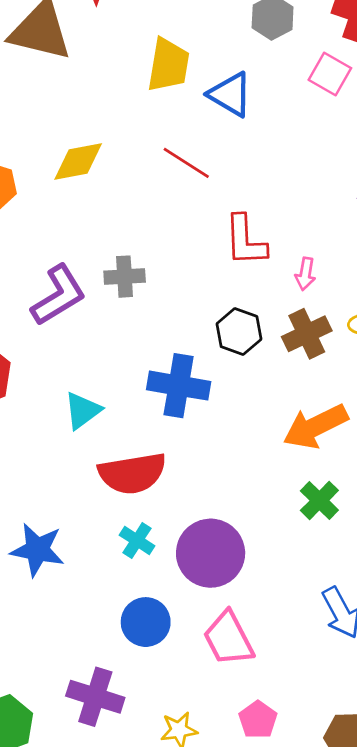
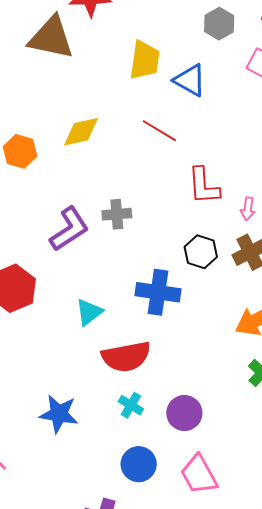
purple circle: (211, 553) -> (184, 413), size x0.7

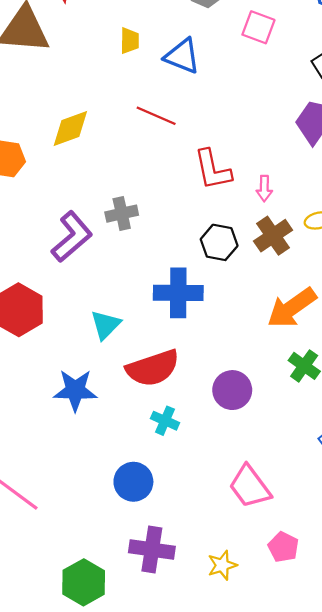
yellow trapezoid: (145, 60) -> (130, 41), size x0.6
purple circle: (184, 413) -> (232, 390), moved
blue star: (59, 414) -> (75, 390), moved
blue circle: (139, 464) -> (133, 482), moved

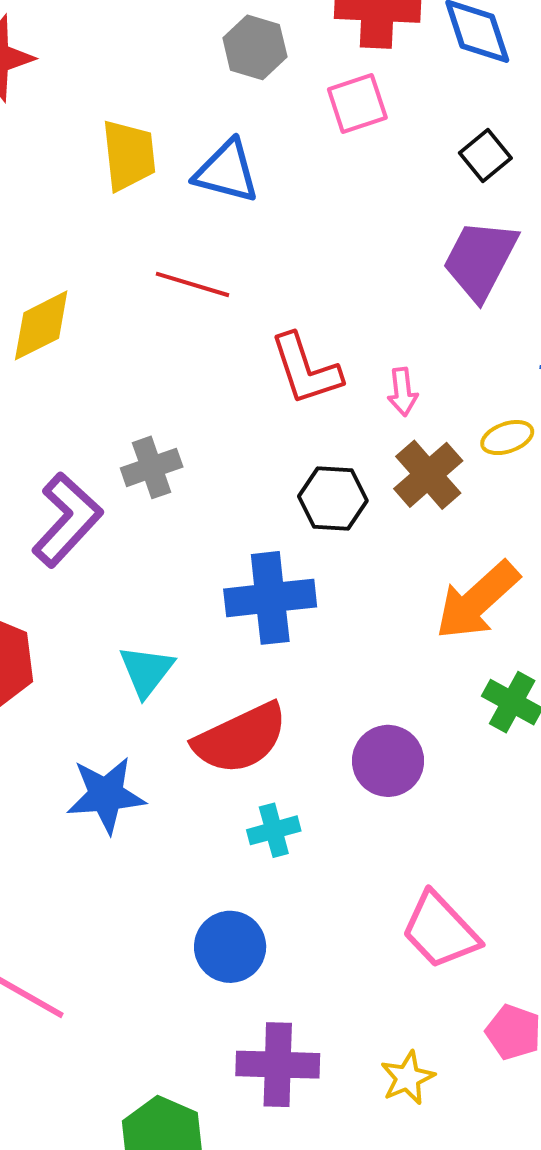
pink square: (258, 27) -> (357, 104), turned -32
yellow trapezoid: (130, 41) -> (129, 155), size x1.5
cyan cross: (165, 421) -> (274, 830), turned -32

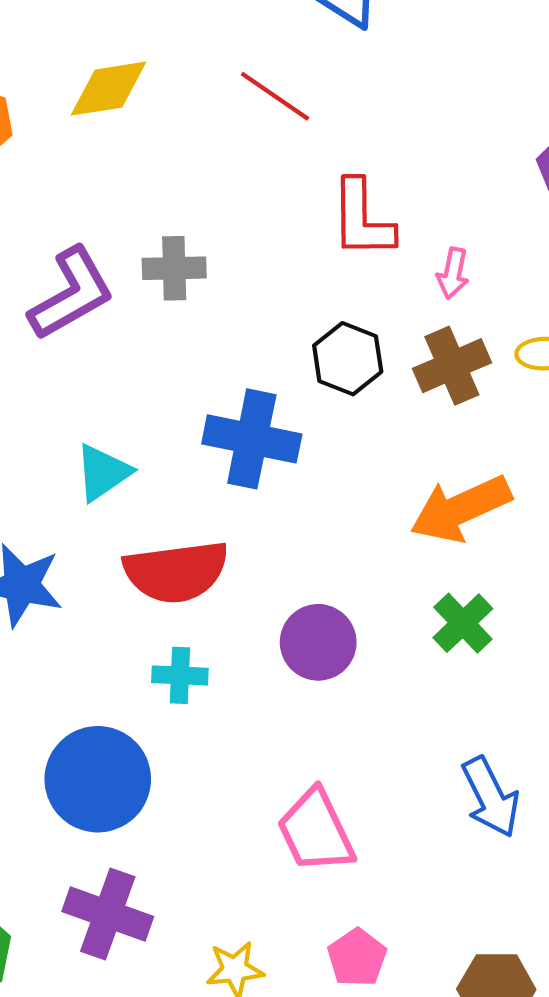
blue circle: (230, 947) -> (98, 779), size x1.4

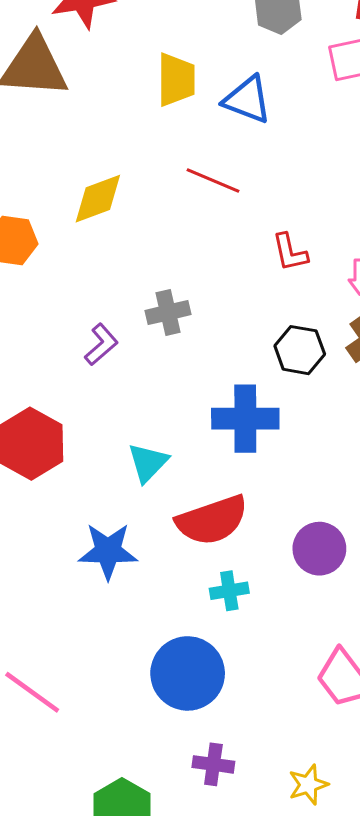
red L-shape: (362, 219) -> (290, 252), size x0.7
purple L-shape: (71, 294) -> (101, 344), size x0.6
purple cross: (108, 914) -> (213, 764), size x0.7

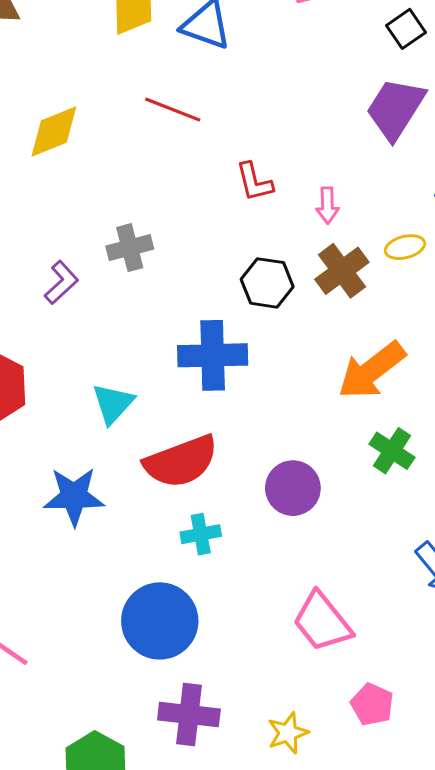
purple cross: (213, 764) -> (189, 715), size x1.4

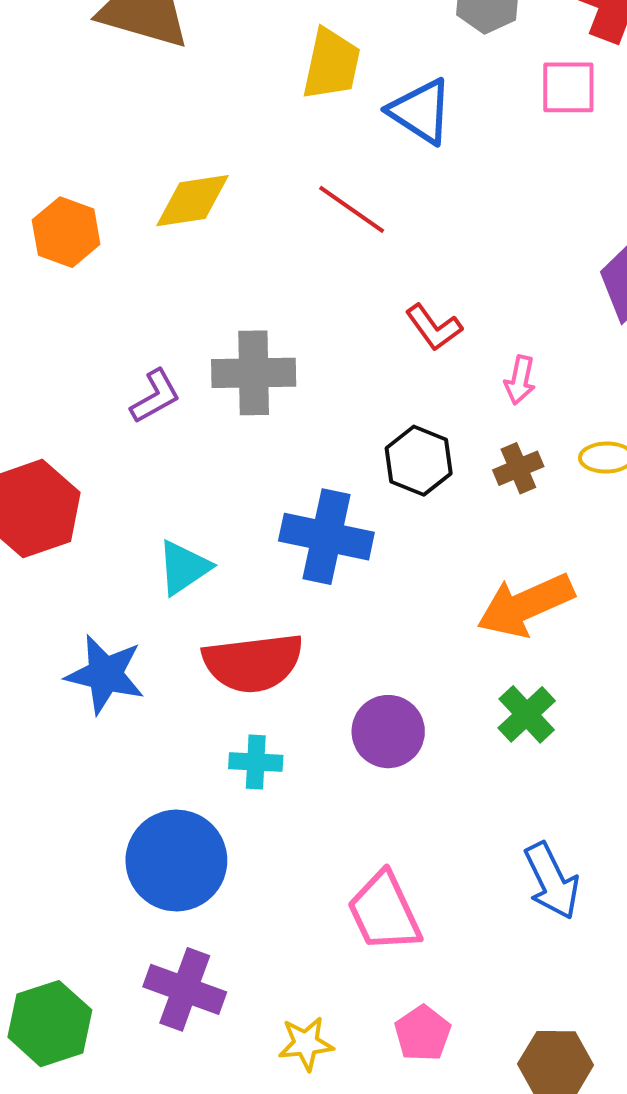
red L-shape: (254, 182) -> (434, 327), turned -36
gray cross: (130, 248) -> (254, 373), size x1.4
brown cross: (342, 271) -> (518, 468), size x0.7

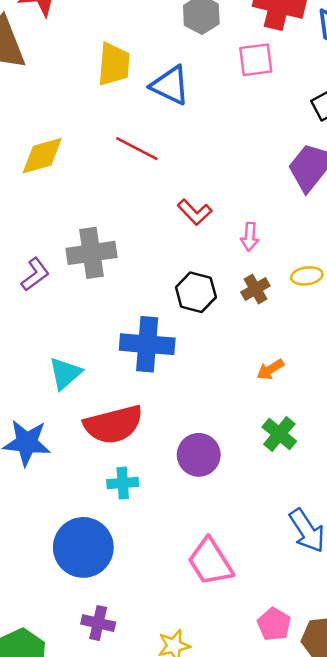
orange arrow: (525, 605) -> (270, 369), size x0.5
purple cross: (185, 989) -> (98, 623), size x0.7
pink pentagon: (423, 1033) -> (274, 624), moved

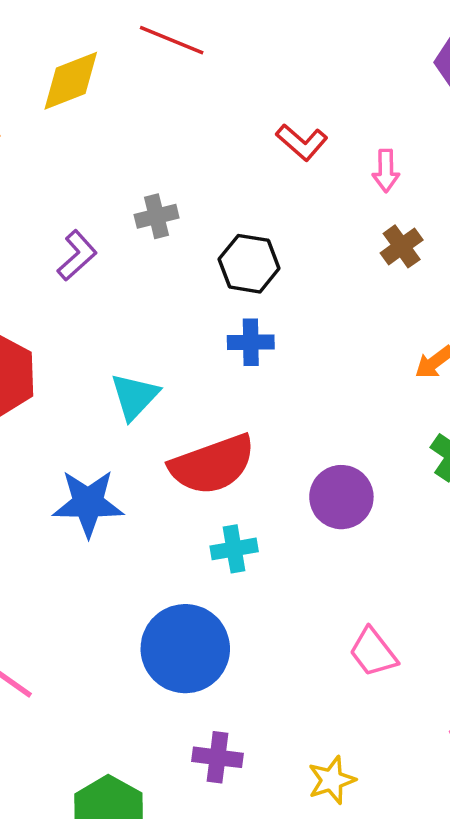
red line: (137, 149) -> (172, 40), moved
gray cross: (92, 253) -> (157, 216), size x0.6
black hexagon: (196, 292) -> (249, 264), moved
blue cross: (147, 344) -> (251, 342), size x0.6
pink trapezoid: (210, 562) -> (373, 652), size x0.7

